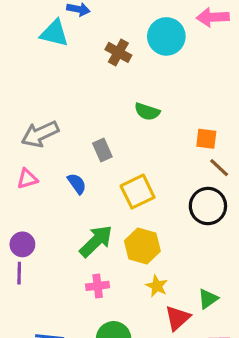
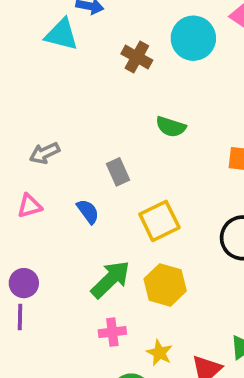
gray arrow: (40, 134) -> (45, 153), size x0.7
yellow star: (157, 286) -> (159, 353), moved

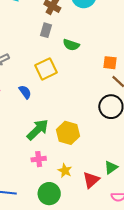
gray rectangle: (118, 172) -> (46, 30), moved, turned 40
yellow square: (159, 221) -> (46, 69), moved

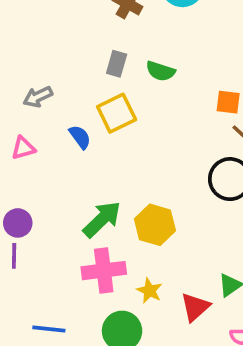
gray rectangle: (46, 30) -> (117, 64), moved
blue semicircle: (25, 92) -> (80, 137), moved
pink cross: (39, 159) -> (104, 271), size x1.6

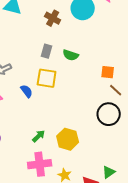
yellow square: (117, 113) -> (47, 78), turned 35
green arrow: (102, 219) -> (39, 136), size x0.6

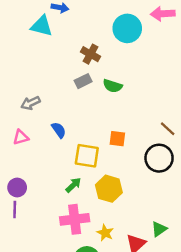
brown cross: (53, 18) -> (91, 54), moved
gray rectangle: (47, 51) -> (83, 81), turned 48
orange square: (108, 72) -> (117, 139), moved
yellow square: (47, 78) -> (87, 156), moved

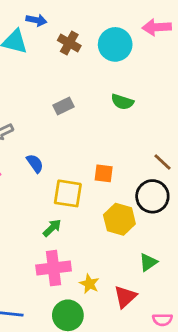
brown cross: (91, 54) -> (69, 43), moved
green semicircle: (113, 86) -> (122, 102), moved
yellow hexagon: (109, 189) -> (119, 219), moved
green triangle: (159, 229) -> (148, 262), moved

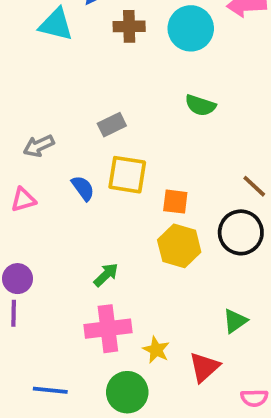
brown cross: (69, 43) -> (129, 26), turned -30
gray rectangle: (64, 106) -> (112, 125), moved
yellow square: (68, 193) -> (127, 175), moved
yellow hexagon: (119, 219) -> (179, 246), moved

